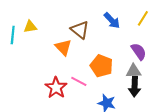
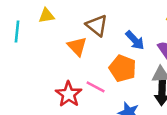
blue arrow: (112, 20) -> (135, 40), moved
yellow triangle: (30, 27) -> (46, 16), moved

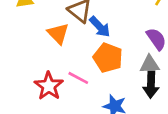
blue arrow: (135, 40) -> (100, 27), moved

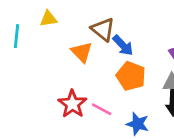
pink line: (78, 78) -> (102, 109), moved

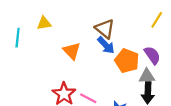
brown triangle: (103, 29) -> (105, 29), moved
orange pentagon: (131, 76) -> (127, 61), moved

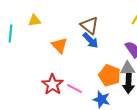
orange pentagon: (127, 61) -> (110, 75), moved

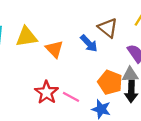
yellow triangle: (34, 20) -> (26, 37), moved, size x1.5
brown triangle: (90, 25) -> (108, 28), moved

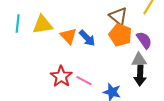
blue arrow: (89, 43) -> (87, 38), moved
orange pentagon: (110, 82) -> (120, 35), moved

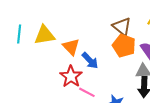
blue arrow: (87, 38) -> (90, 61), moved
red star: (61, 76) -> (71, 76), moved

